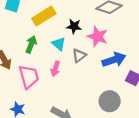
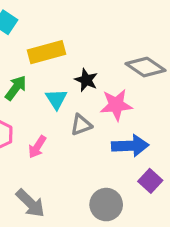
pink star: (98, 36) -> (116, 105), turned 30
pink arrow: (55, 69) -> (37, 147), moved

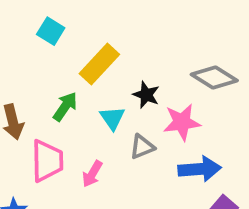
yellow rectangle: (47, 52) -> (99, 64), turned -30

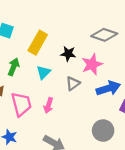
green arrow: (65, 107) -> (14, 67), moved
cyan triangle: (112, 118) -> (43, 72), moved, turned 32

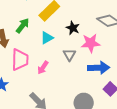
gray triangle: (73, 83) -> (69, 55), turned -40

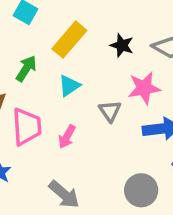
black star: (73, 28) -> (122, 45), moved

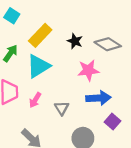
cyan triangle: (69, 86) -> (38, 66), size x1.6
gray triangle: (110, 111) -> (62, 108), moved

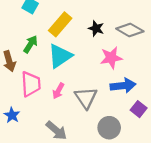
gray triangle: (62, 108) -> (86, 98), size x1.5

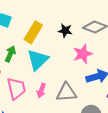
gray triangle: (86, 98) -> (66, 92), turned -50

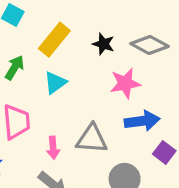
cyan triangle: (38, 60) -> (55, 83), size x0.7
pink arrow: (41, 91) -> (53, 148), moved, turned -32

